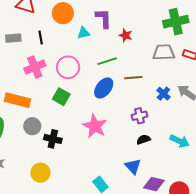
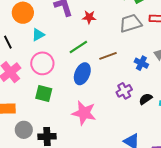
cyan triangle: (84, 33) -> (38, 35), moved
black semicircle: (143, 139) -> (146, 99), moved

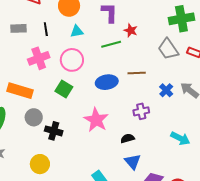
gray trapezoid: (131, 23) -> (168, 49), turned -125
green line: (78, 47) -> (111, 44), moved
blue ellipse: (82, 74) -> (107, 82), turned 40
black semicircle: (146, 99) -> (127, 138), moved

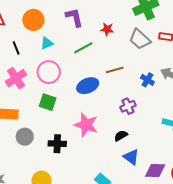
red star: (131, 30) -> (107, 29), moved
black cross: (54, 131) -> (57, 144), moved

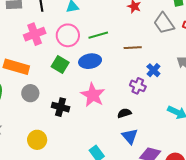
green line: (83, 48) -> (98, 35), moved
blue cross: (147, 80) -> (153, 70), moved
blue ellipse: (88, 86) -> (90, 61), moved
purple cross: (128, 106) -> (138, 86), turned 35

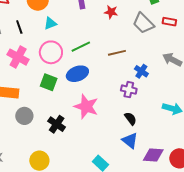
pink cross: (35, 34) -> (18, 57), turned -30
black cross: (61, 107) -> (57, 124), turned 30
black semicircle: (124, 113) -> (130, 119), moved, turned 80

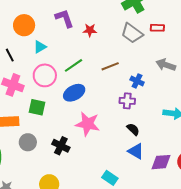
red star: (111, 12) -> (90, 30), moved
green square: (49, 82) -> (37, 107), moved

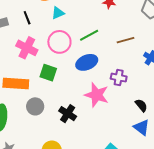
purple cross: (127, 101) -> (119, 78), moved

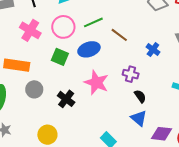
brown line: (125, 40) -> (119, 35), moved, turned 48
green square: (48, 73) -> (60, 57), moved
purple cross: (119, 78) -> (131, 74), moved

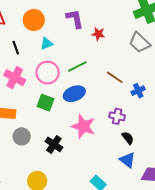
brown line: (119, 35) -> (115, 77), moved
blue cross: (153, 49) -> (138, 91), turned 32

